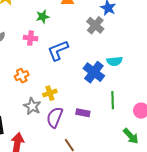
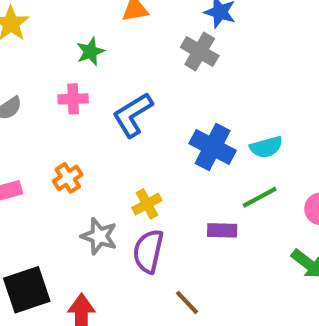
cyan semicircle: (115, 61) -> (266, 147), moved
yellow cross: (50, 93) -> (147, 204), moved
green line: (113, 100) -> (260, 197), turned 72
purple rectangle: (83, 113) -> (222, 230), moved

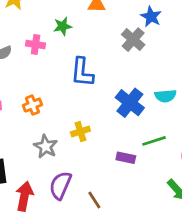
pink cross: (73, 99) -> (36, 45), moved
blue L-shape: (133, 115) -> (82, 72), turned -64
cyan semicircle: (266, 147) -> (165, 96), moved
purple semicircle: (148, 251) -> (60, 185), moved

